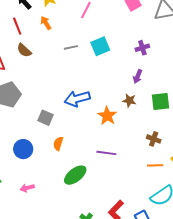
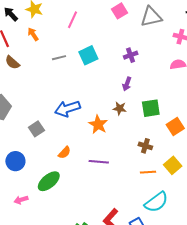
gray square: (45, 118) -> (36, 129), turned 35
orange semicircle: (58, 144) -> (64, 153), moved, turned -152
green ellipse: (75, 175) -> (49, 181), moved

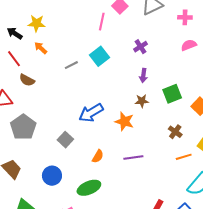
pink line: (73, 20) -> (102, 22), moved
brown cross: (145, 146) -> (175, 132), turned 32
green ellipse: (49, 181) -> (89, 188), turned 30

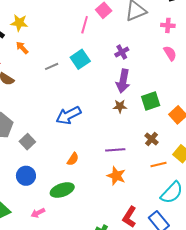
pink semicircle: (189, 45) -> (170, 53), turned 77
purple arrow: (143, 75) -> (123, 81), size x1.6
orange star: (124, 121) -> (116, 176), moved
gray square: (65, 140) -> (27, 142), moved
purple line: (133, 158) -> (115, 150), moved

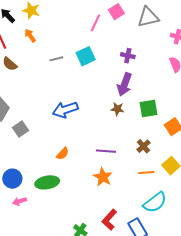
purple cross: (122, 52) -> (128, 56), turned 32
blue circle: (26, 176) -> (12, 179), moved

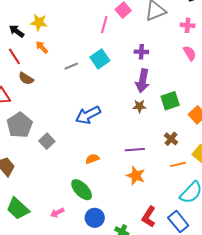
orange semicircle: (63, 154) -> (92, 159), turned -144
blue circle: (12, 179) -> (95, 218), moved
green ellipse: (47, 182) -> (82, 190), turned 65

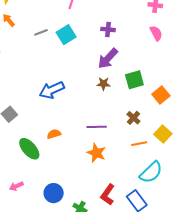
gray line: (71, 66) -> (41, 32), moved
purple arrow: (143, 81) -> (108, 59), turned 30
green ellipse: (82, 190) -> (29, 149), moved

